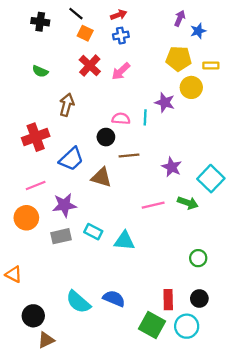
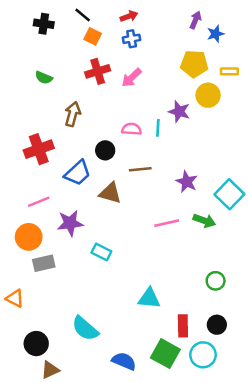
red cross: (90, 66) -> (98, 71), turned 30
black circle: (106, 137) -> (105, 150), moved
gray rectangle: (61, 236) -> (44, 263), moved
cyan triangle: (124, 241) -> (149, 298), moved
blue semicircle: (114, 299) -> (124, 361), moved

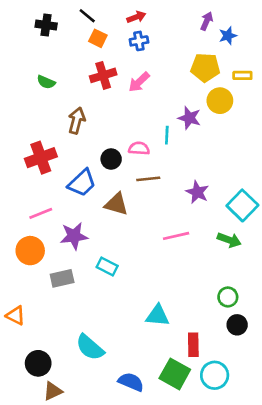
pink semicircle: (132, 129) -> (139, 148), moved
green arrow: (204, 221) -> (229, 240), moved
gray rectangle: (44, 263) -> (62, 278), moved
black circle: (217, 325) -> (237, 325), moved

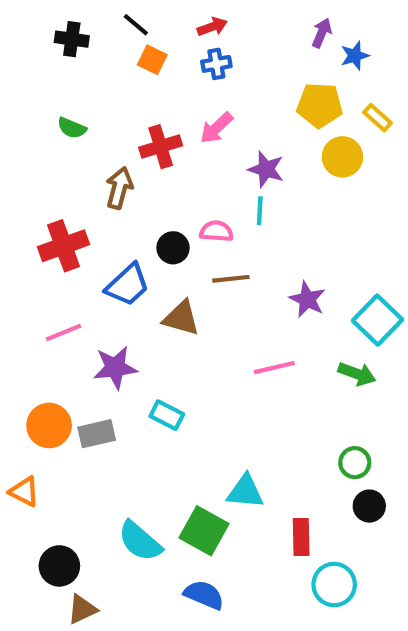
red cross: (103, 75) -> (161, 147), moved
yellow rectangle: (242, 75) -> (378, 118), turned 42
purple star: (189, 118) -> (266, 169), moved
orange circle: (30, 251) -> (49, 425), moved
green square: (175, 374) -> (204, 531), moved

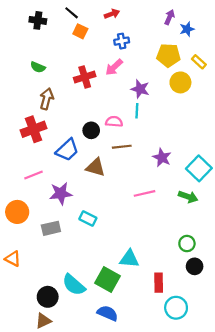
blue cross: (216, 64) -> (122, 41), moved
brown arrow: (119, 188) -> (47, 99), moved
orange circle: (49, 425) -> (17, 212), moved
black circle: (59, 566) -> (48, 297), moved

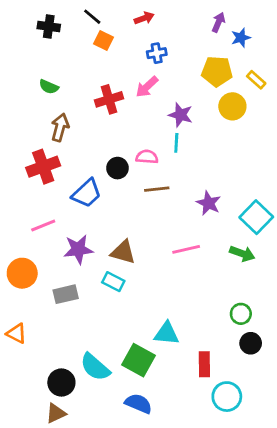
brown triangle: (96, 167) -> (123, 252), moved

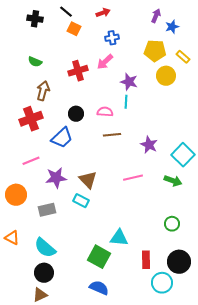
black circle: (117, 168) -> (76, 114), moved
brown triangle: (123, 252) -> (88, 180), turned 30
black circle: (251, 343) -> (179, 262), moved, size x1.5
cyan semicircle: (95, 367) -> (45, 248), moved

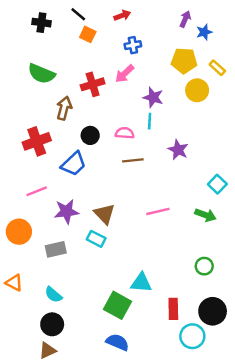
green semicircle: (35, 62) -> (41, 74), size x1.6
brown arrow: (43, 91) -> (64, 108), moved
purple star: (149, 145) -> (178, 150), moved
cyan square: (183, 155) -> (217, 184), size x0.7
cyan semicircle: (45, 248) -> (53, 295), size x0.7

